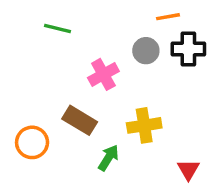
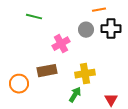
brown rectangle: (80, 120) -> (47, 71), turned -42
green arrow: (108, 158) -> (75, 95), moved

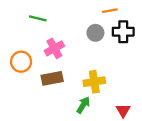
pink cross: (61, 44) -> (54, 48), moved
orange circle: (19, 84) -> (21, 62), moved

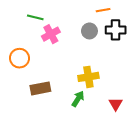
pink cross: (54, 48) -> (51, 34), moved
brown rectangle: (52, 78) -> (40, 88), moved

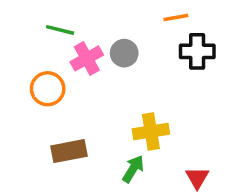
gray circle: (89, 31) -> (124, 53), moved
orange circle: (19, 58) -> (48, 89), moved

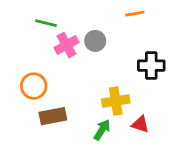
black cross: (197, 51) -> (151, 66), moved
orange circle: (48, 89) -> (34, 86), moved
red triangle: (197, 178) -> (140, 124), moved, turned -42

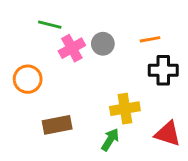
orange line: (135, 14) -> (150, 39), moved
orange circle: (34, 86) -> (28, 79), moved
red triangle: (140, 124) -> (168, 134), moved, size x1.4

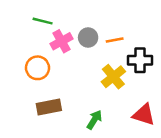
orange line: (150, 39) -> (115, 40), moved
orange circle: (28, 79) -> (38, 68), moved
yellow cross: (125, 109) -> (113, 77), moved, turned -30

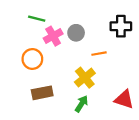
orange line: (115, 40) -> (99, 54), moved
black cross: (140, 60) -> (121, 26), moved
yellow cross: (113, 77) -> (85, 78), moved

